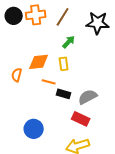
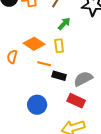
orange diamond: (39, 62) -> (34, 44), turned 40
blue circle: (34, 129) -> (37, 105), moved

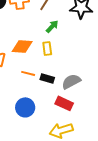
orange diamond: (34, 44) -> (22, 46), turned -30
orange line: (44, 64) -> (28, 73), moved

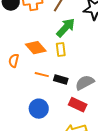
green arrow: (52, 26) -> (66, 28), size x1.5
orange diamond: (22, 46) -> (36, 48), turned 45

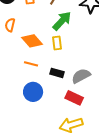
orange semicircle: (14, 61) -> (10, 25), moved
orange line: (42, 75) -> (31, 64), moved
blue circle: (39, 109) -> (33, 92), moved

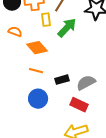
orange semicircle: (10, 25) -> (15, 32), turned 96
yellow rectangle: (57, 43) -> (46, 20), moved
black rectangle: (57, 73) -> (62, 80), turned -32

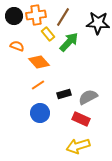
yellow rectangle: (46, 20) -> (48, 34), turned -32
orange line: (36, 71) -> (38, 85), turned -48

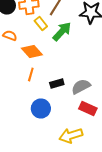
orange line: (38, 85) -> (31, 74), turned -40
blue circle: (40, 113) -> (41, 108), moved
red rectangle: (81, 119) -> (88, 108), moved

